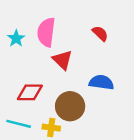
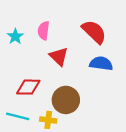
pink semicircle: (46, 32) -> (44, 31), size x0.7
red semicircle: (100, 33) -> (94, 32), size x1.6
blue semicircle: (101, 82) -> (101, 64), moved

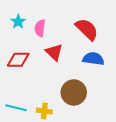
cyan star: (15, 36) -> (18, 22), moved
red diamond: (28, 87) -> (18, 60), moved
brown circle: (66, 100) -> (74, 92), moved

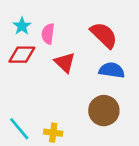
red diamond: (18, 60) -> (22, 55), moved
brown circle: (74, 92) -> (104, 111), moved
cyan line: (16, 108) -> (19, 129), turned 36

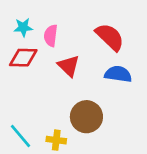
cyan star: (22, 26) -> (23, 27), turned 30
brown circle: (104, 111) -> (86, 117), moved

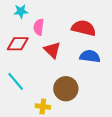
cyan star: (23, 27) -> (21, 11), moved
red semicircle: (110, 37) -> (84, 28), turned -30
cyan line: (20, 136) -> (16, 81), moved

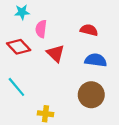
red semicircle: (84, 28) -> (89, 30), size x0.7
red diamond: (18, 44) -> (19, 47), turned 45
brown circle: (66, 89) -> (91, 95), moved

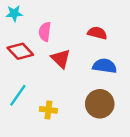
cyan star: (22, 12) -> (14, 13), moved
cyan line: (16, 87) -> (18, 95), turned 75
yellow cross: (45, 114) -> (48, 110), moved

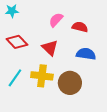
pink semicircle: (45, 32) -> (56, 20), moved, turned 35
brown circle: (100, 104) -> (70, 83), moved
yellow cross: (48, 110) -> (42, 76), moved, size x1.5

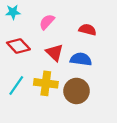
pink semicircle: (56, 20) -> (47, 22), moved
blue semicircle: (86, 54) -> (81, 59), moved

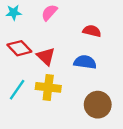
pink semicircle: (47, 22) -> (49, 13), moved
red triangle: (55, 53) -> (46, 56), moved
brown circle: (77, 91) -> (98, 105), moved

